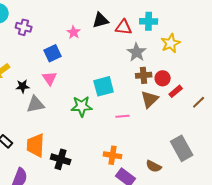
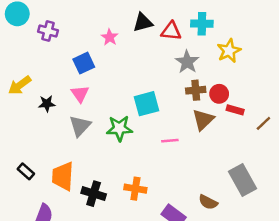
red rectangle: (176, 91) -> (235, 110), turned 56
gray triangle: (36, 104) -> (80, 126), moved, turned -36
orange cross: (113, 155) -> (135, 189), moved

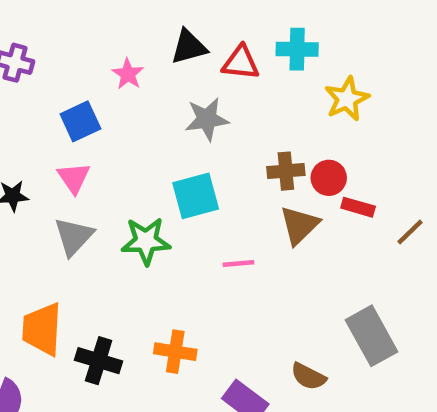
gray star: (187, 62) -> (207, 119), moved, turned 30

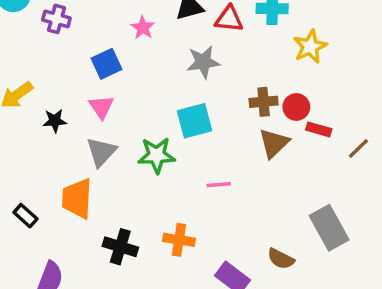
pink line: (238, 264) -> (219, 185), moved
orange trapezoid: (42, 329) -> (77, 198), moved

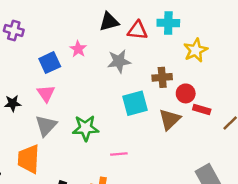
pink star: (143, 28) -> (78, 49), moved
brown cross: (264, 102) -> (162, 77), moved
cyan square: (195, 121) -> (135, 103), moved
pink line: (219, 185) -> (119, 154), moved

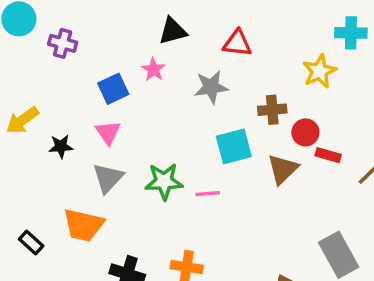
black triangle: (109, 22) -> (173, 31), moved
cyan cross: (168, 23) -> (351, 33), moved
pink line: (119, 154) -> (208, 194), moved
orange trapezoid: (29, 159) -> (84, 225), turned -80

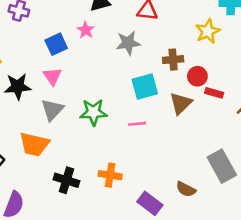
black star: (61, 146) -> (18, 87), size x1.5
pink line: (208, 194) -> (137, 124), moved

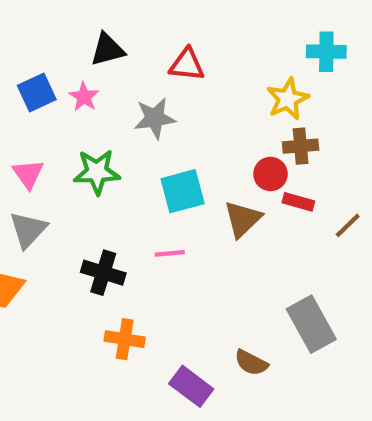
blue square: (56, 44) -> (37, 92), moved
brown cross: (173, 60) -> (301, 146), moved
green star: (93, 112) -> (97, 172), moved
black cross: (66, 180) -> (103, 273), moved

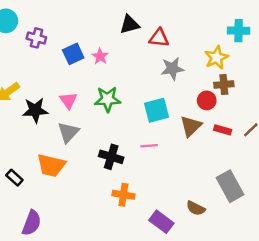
black triangle: (108, 50) -> (130, 24), moved
gray star: (155, 118) -> (172, 69), moved
red rectangle: (298, 202) -> (223, 130), moved

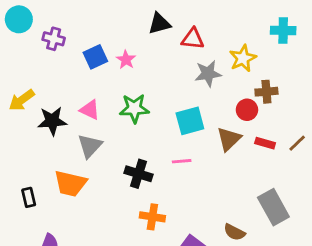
yellow star: (217, 58) -> (243, 58), moved
pink triangle: (68, 100) -> (90, 110), turned -30
black rectangle: (14, 178) -> (29, 197), turned 35

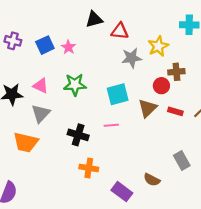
purple cross: (54, 39) -> (13, 41), moved
gray rectangle: (273, 207) -> (182, 161), size x0.7

